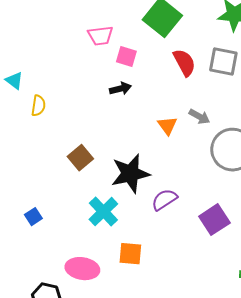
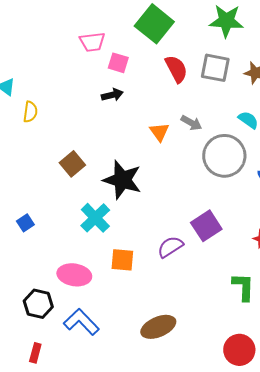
black star: (130, 174) -> (122, 180), turned 30
purple semicircle: (164, 200) -> (170, 247), moved

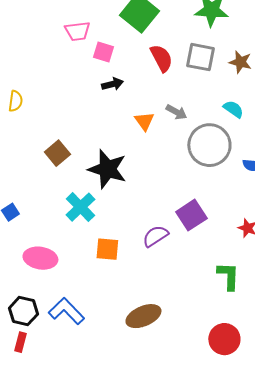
black arrow: (112, 95) -> (112, 84), moved
pink ellipse: (74, 275) -> (40, 258), moved
black hexagon: (38, 304) -> (23, 311), moved

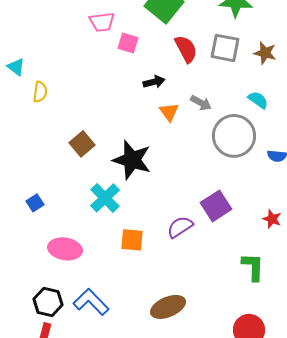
black arrow: (112, 84) -> (154, 82), moved

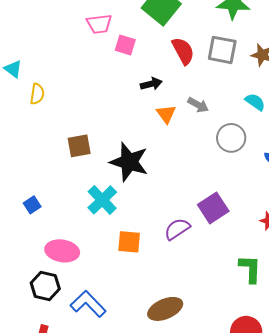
gray circle: (234, 136) -> (231, 138), size x0.7
brown square: (82, 144) -> (79, 146), turned 30
black hexagon: (48, 302) -> (45, 286), moved

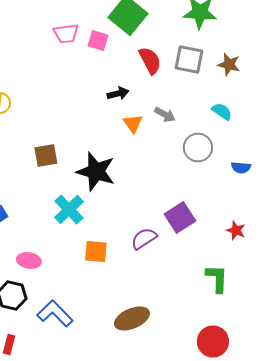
pink square: (125, 45) -> (98, 40), moved
pink ellipse: (62, 251) -> (29, 260), size x0.7

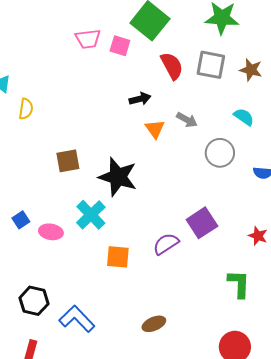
pink ellipse: (29, 260) -> (51, 232), moved
brown ellipse: (132, 318) -> (154, 324), size x0.7

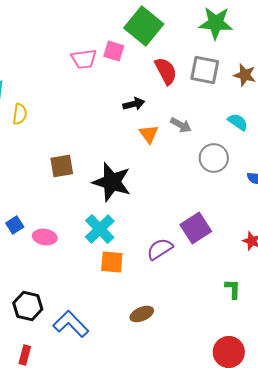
pink trapezoid: (88, 39) -> (84, 59), moved
cyan cross: (91, 215) -> (100, 229), moved
green L-shape: (239, 284) -> (233, 289), size x0.7
brown ellipse: (154, 324) -> (142, 314), moved

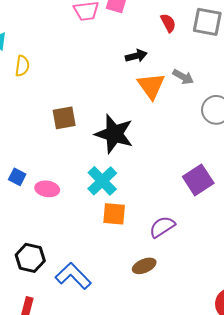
red semicircle: (166, 71) -> (168, 23), size x0.7
orange triangle: (149, 134) -> (151, 86), size x1.4
blue square: (15, 225) -> (17, 177), turned -30
purple semicircle: (160, 249) -> (162, 227), moved

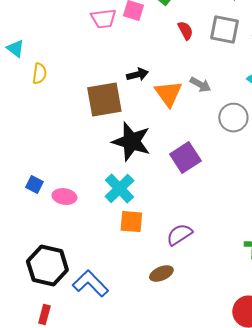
black arrow: (136, 56) -> (137, 75), moved
brown square: (64, 118) -> (104, 100), moved, size x1.5
purple square: (198, 180) -> (185, 158), moved
black hexagon: (30, 258) -> (47, 266), size x1.4

